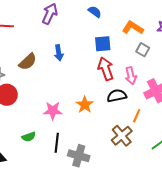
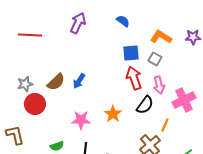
gray square: (143, 50) -> (155, 59), moved
blue arrow: (59, 53) -> (79, 81), moved, turned 42
brown semicircle: (28, 62) -> (56, 82), moved
black semicircle: (117, 96) -> (145, 105), turned 138

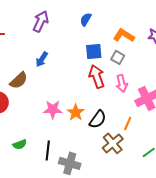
blue semicircle: (123, 21) -> (86, 19), turned -96
blue arrow: (79, 81) -> (42, 59), moved
black semicircle: (145, 105) -> (98, 119), moved
pink star: (81, 120) -> (53, 109), moved

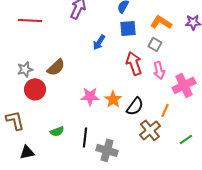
blue square: (94, 51) -> (128, 28), moved
blue arrow: (42, 59) -> (99, 42), moved

